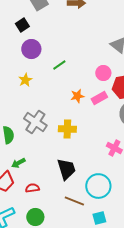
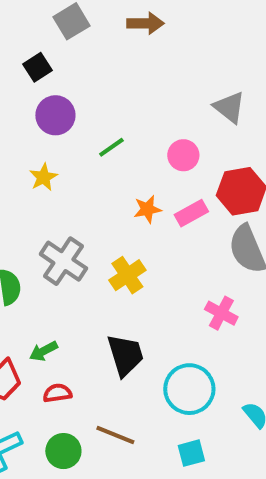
pink circle: (103, 73) -> (183, 155), moved
yellow cross: (67, 129) -> (127, 275), turned -36
green arrow: (18, 163) -> (43, 351), moved
brown line: (74, 201) -> (115, 435), moved

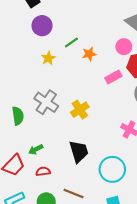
pink circle: (183, 155) -> (124, 47), moved
yellow star: (43, 177) -> (48, 58), moved
orange star: (147, 209) -> (89, 54), moved

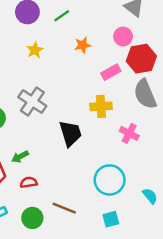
green line: (71, 42) -> (62, 16), moved
yellow cross: (80, 110) -> (101, 106), moved, turned 30
black trapezoid: (79, 152) -> (70, 133), moved

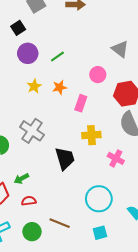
pink circle: (123, 37) -> (98, 75), moved
orange star: (83, 45) -> (60, 87), moved
pink rectangle: (111, 72) -> (81, 103), moved, turned -42

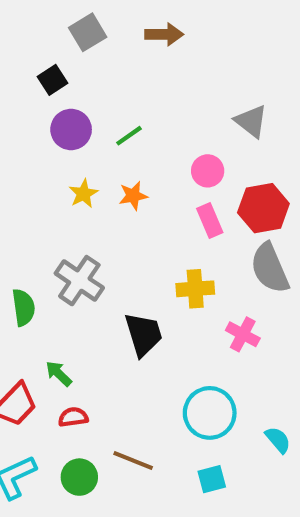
pink rectangle: (81, 103) -> (210, 221), moved, turned -42
green arrow: (21, 179) -> (59, 374), turned 72

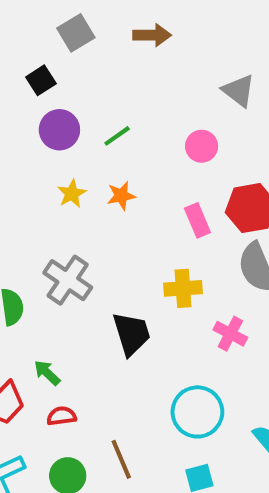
gray triangle: (251, 121) -> (239, 91), moved
pink circle: (208, 171) -> (202, 146), moved
brown line: (133, 461) -> (121, 459), turned 45

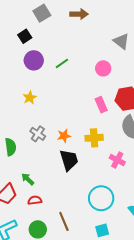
yellow star: (72, 194) -> (30, 98), moved
orange star: (121, 196) -> (64, 136), moved
gray cross: (68, 280) -> (38, 134), size x0.7

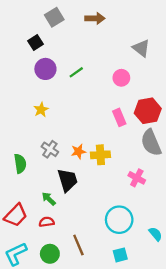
yellow cross: (94, 138) -> (100, 155), moved
black trapezoid: (69, 160) -> (67, 180), moved
green arrow: (28, 179) -> (49, 199), moved

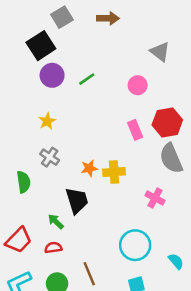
black square: (36, 43) -> (41, 46), size x1.6
gray cross: (50, 149) -> (50, 157), moved

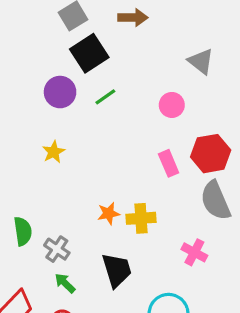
black square: (41, 46) -> (89, 53), moved
gray cross: (50, 157) -> (57, 249), moved
black trapezoid: (77, 201) -> (117, 270), moved

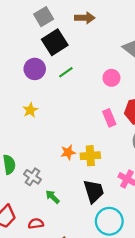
black trapezoid: (117, 270) -> (94, 191), moved
green arrow: (65, 283) -> (53, 197), moved

